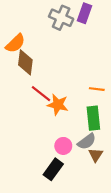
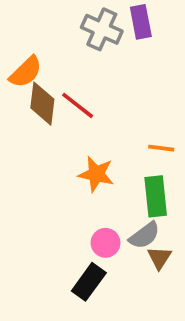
purple rectangle: (84, 13) -> (141, 22), turned -30
red line: (41, 94) -> (78, 105), moved

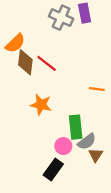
orange star: (96, 174) -> (41, 105), moved
green rectangle: (156, 196) -> (76, 127), moved

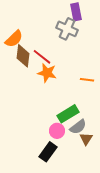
gray cross: (61, 18) -> (67, 29), moved
orange star: (41, 105) -> (47, 73), moved
green rectangle: (76, 127) -> (68, 114), turned 65

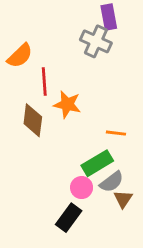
brown diamond: (23, 56) -> (33, 120), moved
red line: (42, 57) -> (44, 82), moved, turned 48
orange line: (87, 80) -> (116, 133), moved

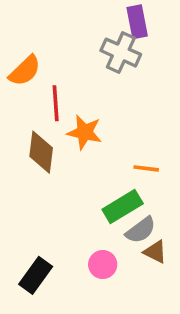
pink circle: (82, 188) -> (103, 265), moved
brown triangle: (123, 199) -> (155, 252), turned -36
black rectangle: (69, 218) -> (36, 275), moved

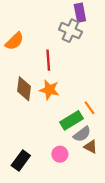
red line: (56, 103) -> (48, 60), moved
orange star: (85, 132) -> (49, 90), moved
orange line: (146, 168) -> (89, 108), moved, turned 48

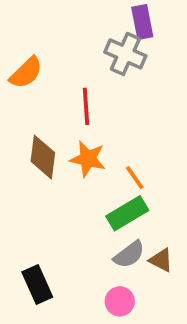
orange line: (89, 108) -> (135, 178), moved
gray semicircle: (82, 134) -> (129, 254), moved
pink circle: (60, 154) -> (120, 301), moved
black rectangle: (21, 161) -> (37, 284), turned -60

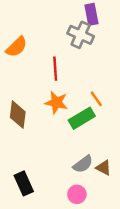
brown diamond: (43, 157) -> (18, 115), moved
orange line: (135, 178) -> (96, 99), moved
green rectangle: (127, 213) -> (82, 118), moved

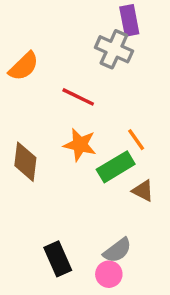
red line: (55, 69) -> (78, 97), turned -60
gray semicircle: (83, 164) -> (117, 250), moved
brown triangle: (103, 168) -> (143, 191), moved
black rectangle: (24, 183) -> (58, 259), moved

